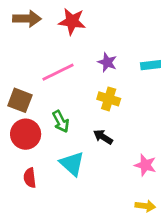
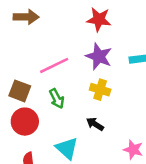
red star: (72, 21) -> (99, 19), moved
purple star: (107, 62) -> (99, 56), size x1.5
green arrow: (61, 121) -> (57, 99), moved

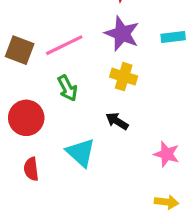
brown square: (20, 91) -> (20, 50), moved

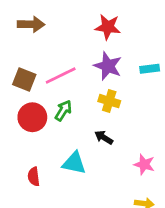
green arrow: (67, 88) -> (63, 111), turned -120
red circle: (26, 118) -> (32, 117), moved
cyan triangle: (81, 153) -> (74, 163), turned -30

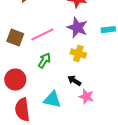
red circle: (32, 117) -> (15, 80), moved
pink star: (144, 164) -> (86, 97), moved
red semicircle: (34, 177) -> (22, 110), size x1.6

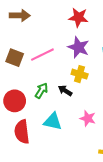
green arrow: (44, 61) -> (41, 91), moved
black arrow: (74, 81) -> (65, 91), moved

